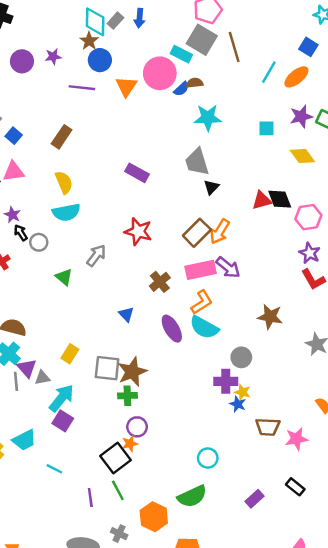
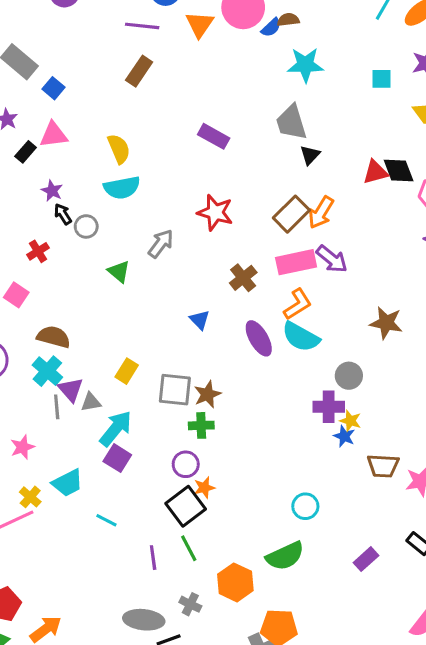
brown rectangle: (62, 137) -> (139, 71), moved
brown star: (132, 372) -> (207, 394), size x0.7
purple circle: (137, 427) -> (186, 464), moved

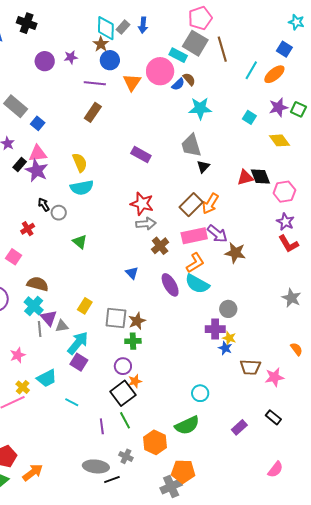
brown semicircle: (288, 20) -> (189, 79), turned 56
cyan square: (382, 79) -> (249, 117), turned 32
purple star: (52, 191) -> (37, 171), moved, size x1.6
gray arrow: (161, 244) -> (146, 224), moved, turned 48
brown star: (386, 323) -> (235, 253), moved

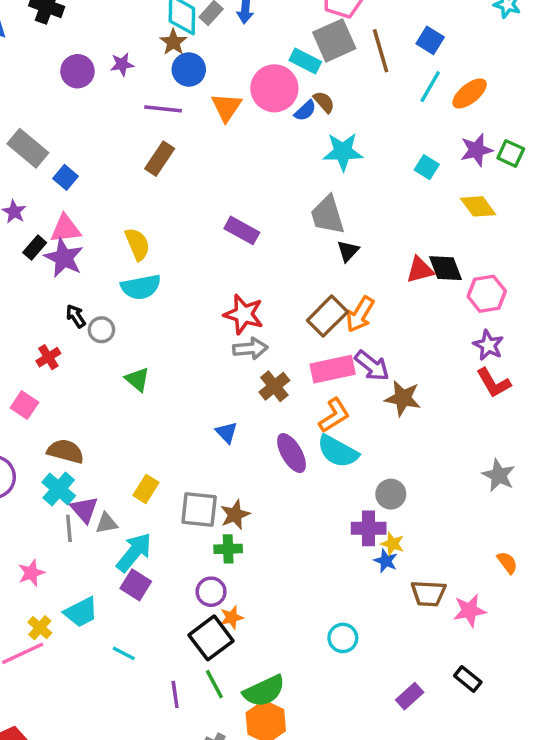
gray square: (195, 43) -> (334, 40), turned 35
blue square: (284, 49) -> (430, 40), moved
green semicircle: (187, 425) -> (264, 691), moved

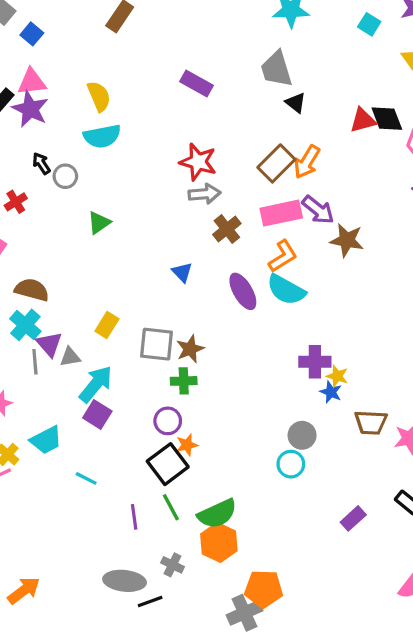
black triangle: (348, 251) -> (296, 103), turned -35
green triangle: (137, 379) -> (99, 223), turned 45
gray circle: (391, 494) -> (302, 435), moved

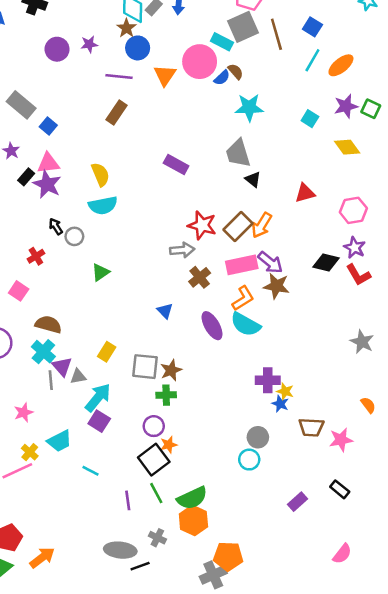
black diamond: (387, 119) -> (326, 262), moved, turned -55
red star: (198, 162) -> (202, 225), moved
brown star: (347, 240) -> (276, 286), moved

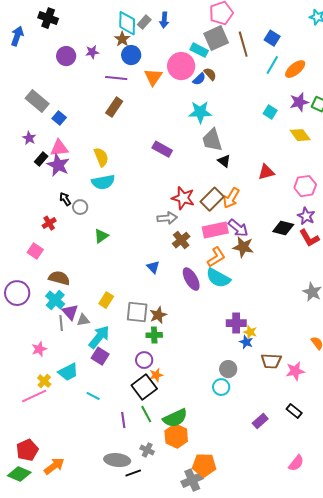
cyan star: (249, 107) -> (200, 112), moved

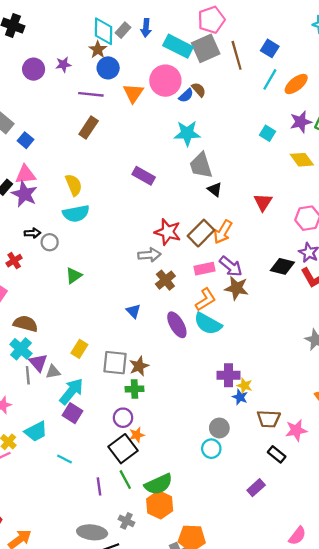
cyan rectangle: (199, 50) -> (178, 46), moved, size x1.4
red triangle: (266, 172) -> (263, 202), turned -42
black arrow: (65, 199) -> (32, 233), turned 120
pink rectangle: (215, 230) -> (204, 269), size x0.7
black rectangle: (294, 411) -> (277, 454), moved

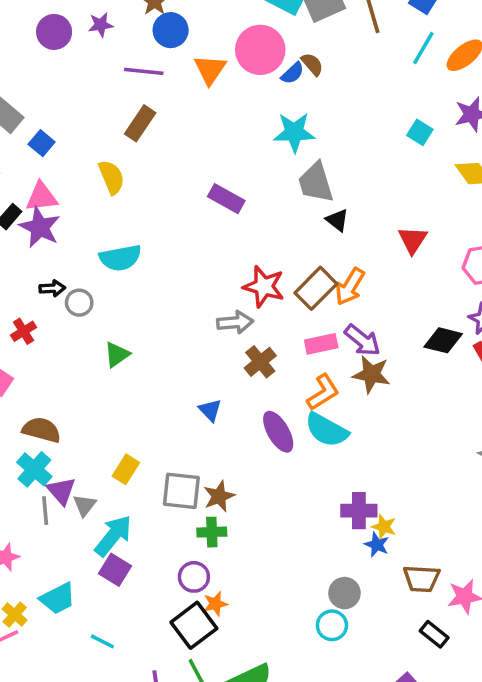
yellow semicircle: (74, 185) -> (111, 177), moved
gray triangle: (53, 372) -> (85, 505), turned -42

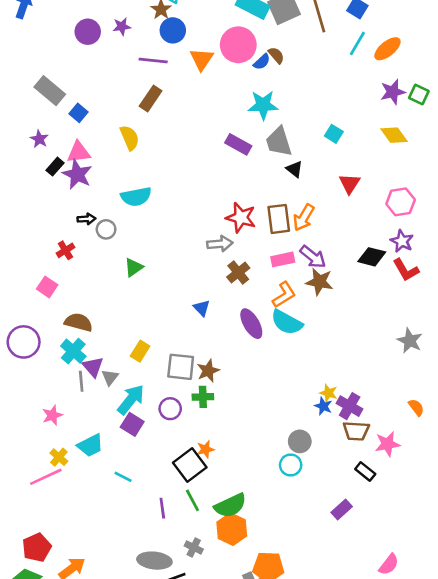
cyan square: (420, 132) -> (334, 134), moved
purple rectangle: (226, 199) -> (238, 144), moved
brown rectangle: (316, 288) -> (279, 219), turned -52
purple cross: (359, 511) -> (350, 406), moved, turned 30
purple circle: (194, 577) -> (170, 409), moved

